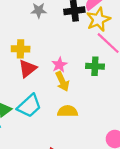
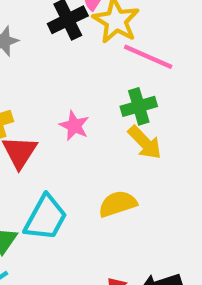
yellow arrow: (62, 81) -> (145, 143), moved

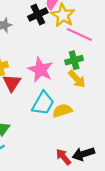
pink star: (74, 126) -> (40, 70), size x1.6
cyan trapezoid: (46, 218) -> (43, 103), moved

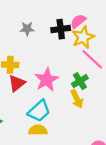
green cross: (74, 60) -> (80, 81), turned -35
yellow semicircle: (62, 111) -> (38, 130), moved

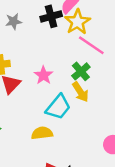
pink star: (47, 80) -> (43, 75), size x0.7
cyan trapezoid: (39, 111) -> (58, 107), moved

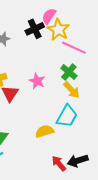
cyan trapezoid: (58, 107) -> (67, 116), moved

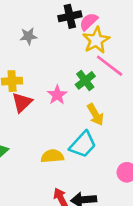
black cross: (35, 29) -> (70, 16), moved
green cross: (69, 72) -> (85, 80), moved

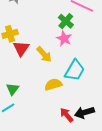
pink star: (57, 95) -> (64, 39), moved
yellow arrow: (95, 115) -> (44, 54), moved

